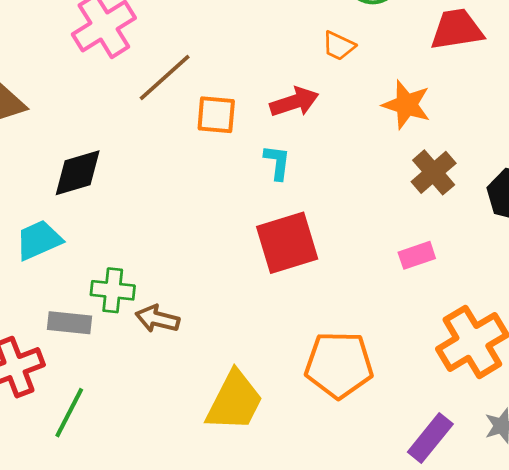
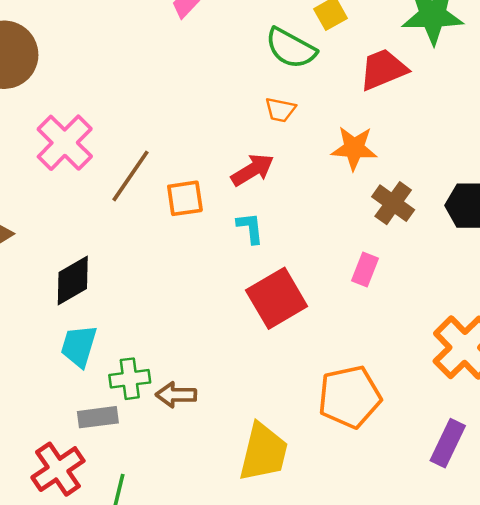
cyan trapezoid: (39, 240) -> (79, 346), moved, turned -36
pink rectangle: (417, 255) -> (365, 270), moved, turned -36

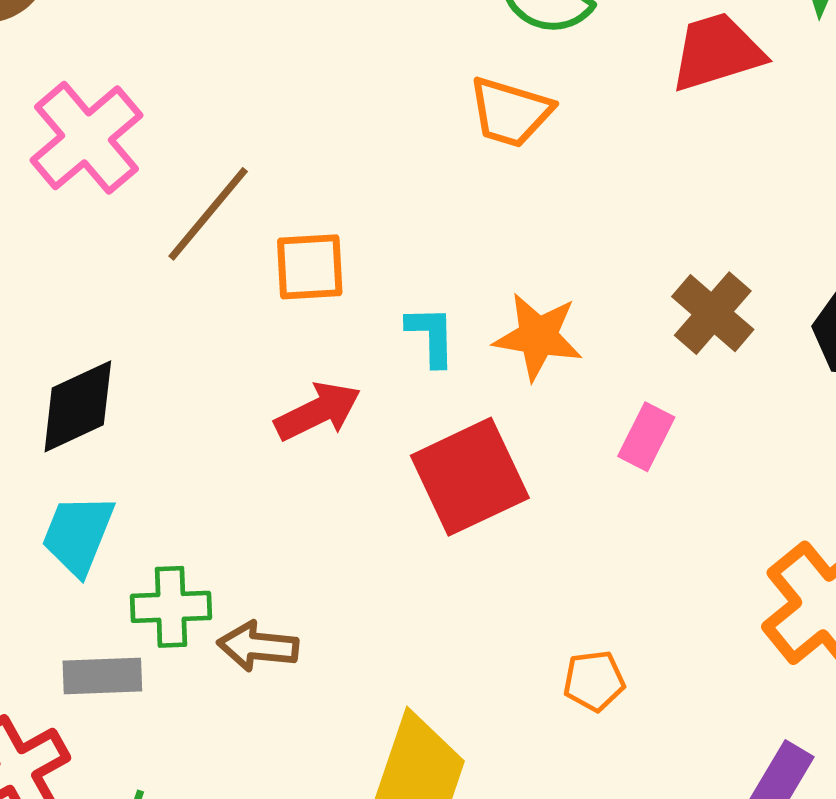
orange trapezoid: (280, 110) -> (510, 112), size x1.4
orange star: (354, 148) -> (538, 336), moved
red arrow: (253, 170) -> (318, 411), moved
orange pentagon: (350, 397) -> (594, 681), size x0.5

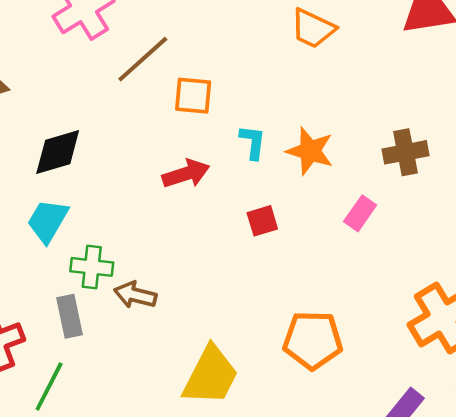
brown cross: (713, 313) -> (406, 152), turned 30
red square: (470, 477) -> (262, 221), size x0.5
gray rectangle: (102, 676) -> (70, 316), moved, turned 72
orange pentagon: (594, 681) -> (313, 340), size x1.8

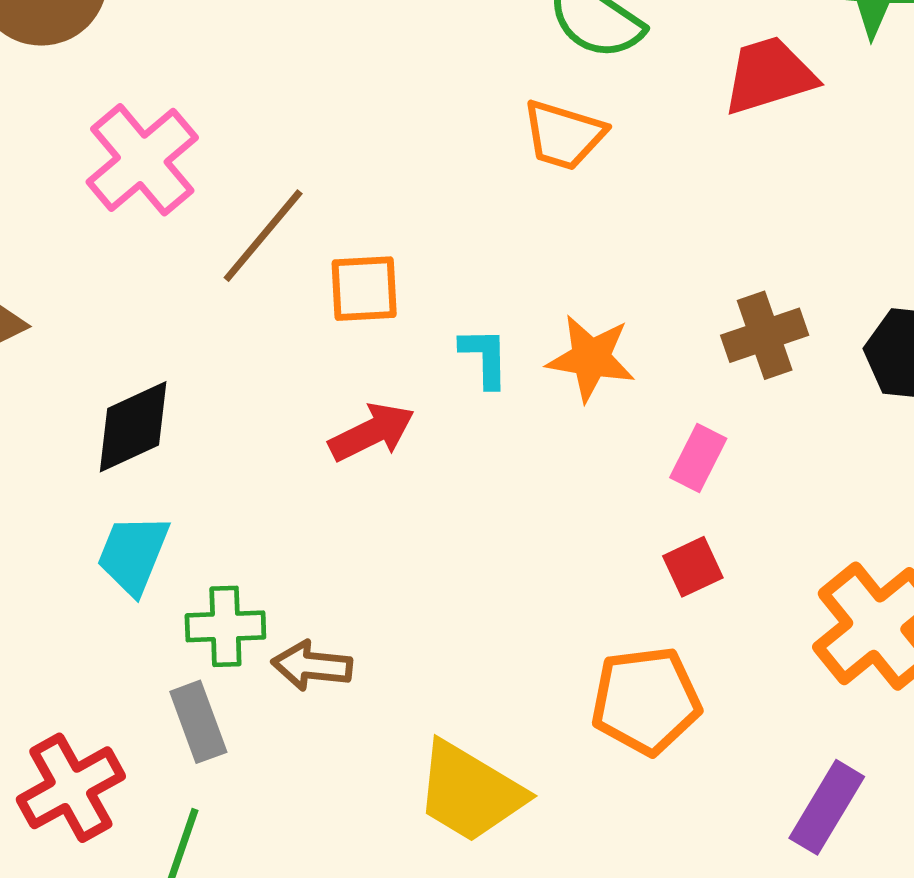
red square: (262, 221) -> (693, 567), moved
yellow trapezoid: (211, 376) -> (470, 792), turned 102

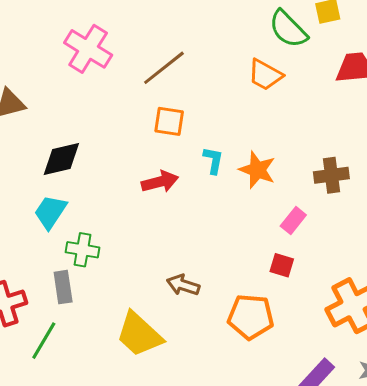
pink cross: (142, 160) -> (88, 49), turned -30
brown line: (263, 236) -> (164, 68), moved
red square: (693, 567) -> (282, 265), turned 30
brown arrow: (312, 666) -> (183, 285), moved
yellow trapezoid: (470, 792) -> (139, 334), moved

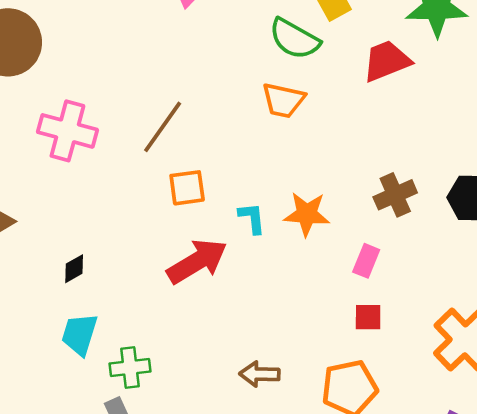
black diamond: (61, 159) -> (74, 269), size x0.6
red arrow: (160, 182) -> (197, 261), size x1.4

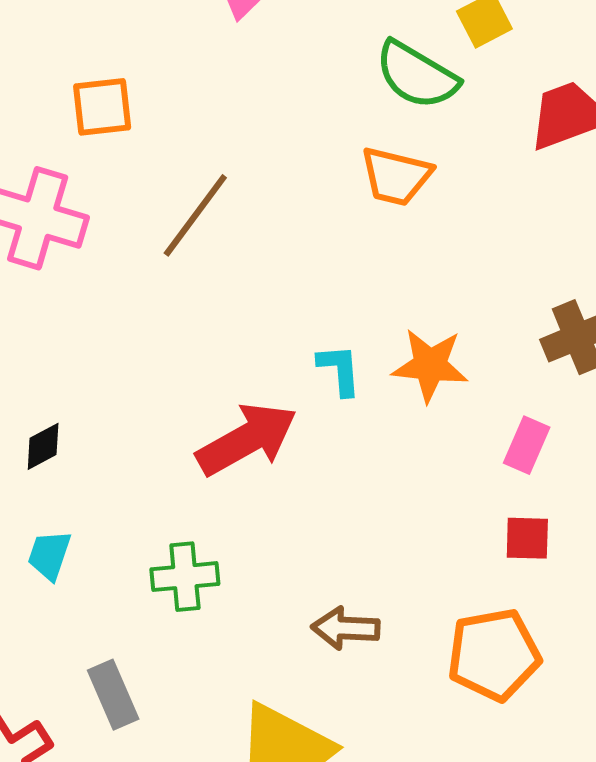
orange square: (187, 188) -> (102, 107), moved
cyan trapezoid: (79, 334) -> (49, 555), size x0.7
green cross: (130, 367) -> (185, 577), moved

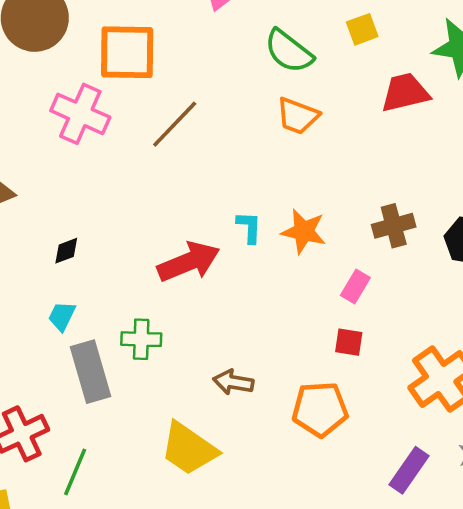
green semicircle: (417, 75) -> (289, 51), moved
orange square: (102, 107) -> (127, 52), size x1.6
gray rectangle: (113, 695) -> (90, 372), moved, size x1.5

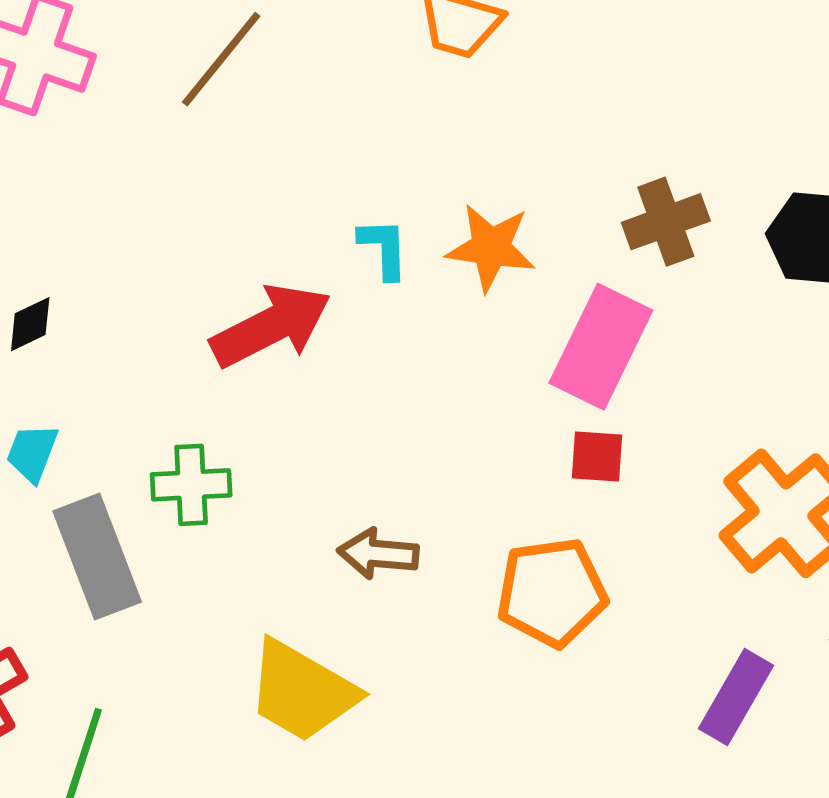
pink rectangle: (355, 286) -> (601, 347), size x1.8

